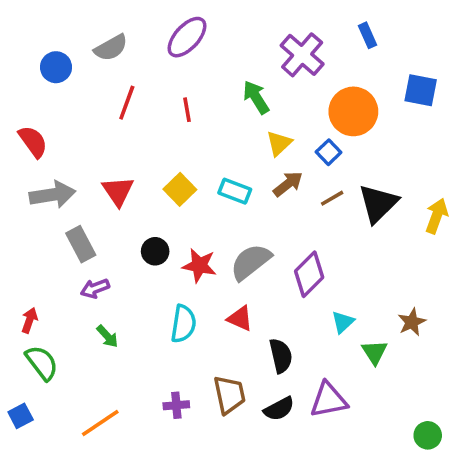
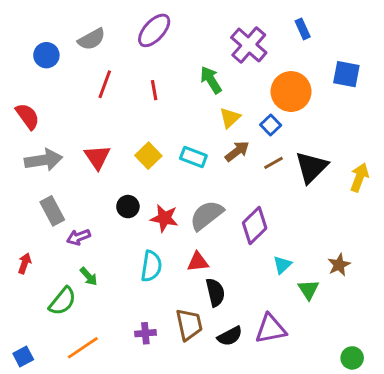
gray rectangle: (81, 244) -> (52, 211), moved
red triangle: (240, 319) -> (198, 262), turned -30
black semicircle: (281, 356) -> (215, 292), moved
green semicircle: (42, 363) -> (62, 301), moved, turned 76
blue square: (21, 416) -> (23, 356), moved

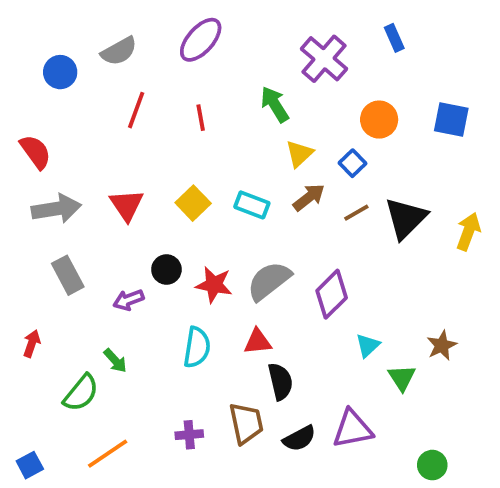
blue square: (346, 74) -> (451, 120), moved
orange circle: (291, 92) -> (379, 120), size x0.7
purple arrow: (78, 237) -> (129, 300), moved
green circle: (352, 358) -> (432, 465), moved

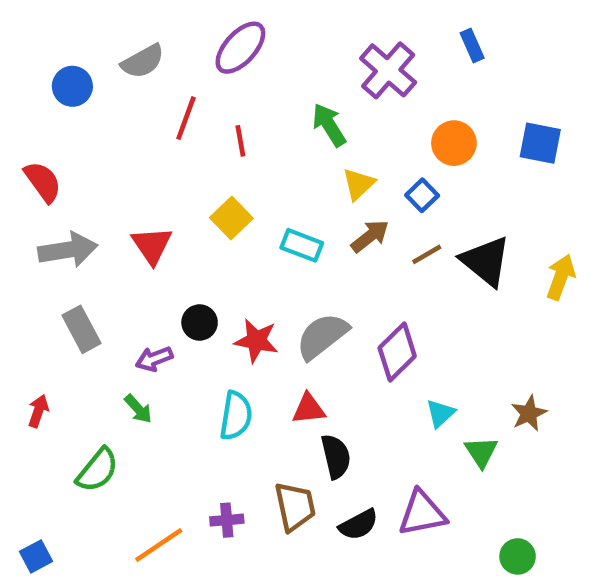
red line: (136, 110) -> (186, 118), moved
yellow square: (193, 203) -> (231, 218), moved
black triangle: (406, 218) -> (486, 261), turned -36
green arrow: (115, 361) -> (138, 409), moved
orange line: (108, 454) -> (159, 545), moved

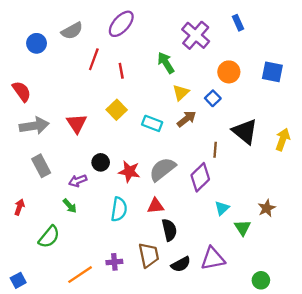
brown line: (427, 254) -> (215, 150), moved, turned -56

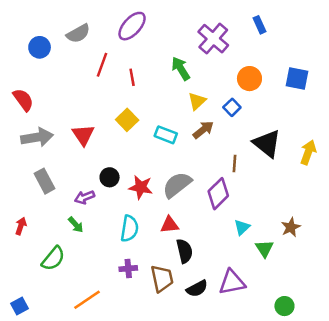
purple cross: (114, 262) -> (128, 269), moved

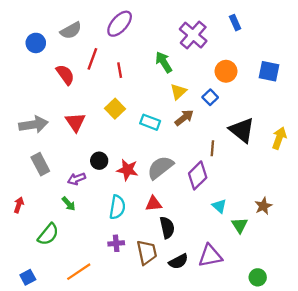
red semicircle: (23, 100) -> (65, 75), moved
cyan triangle: (242, 227) -> (219, 206), turned -35
blue square: (20, 306) -> (28, 277), moved

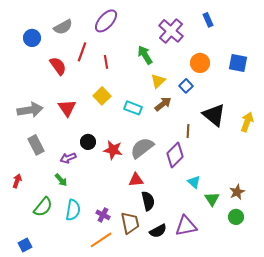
brown star: (263, 206) -> (237, 192), moved
cyan semicircle: (117, 207) -> (73, 210), moved
purple cross: (116, 243) -> (103, 215), turned 32
orange line: (79, 272) -> (101, 240), moved
green circle: (258, 277) -> (236, 217), moved

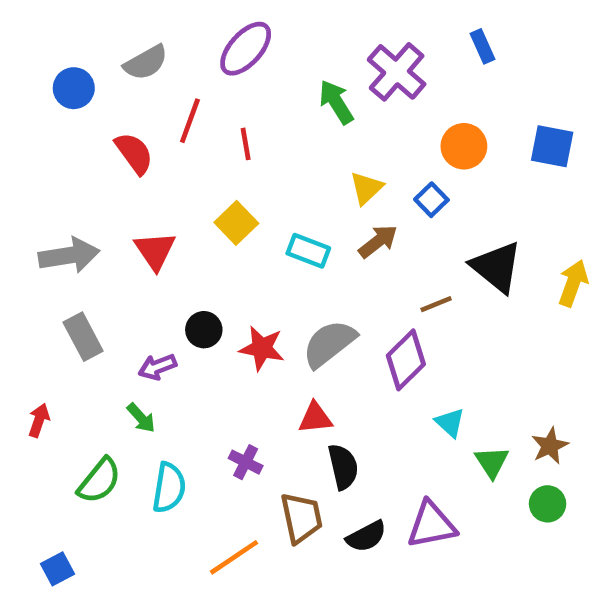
green arrow: (145, 55) -> (336, 102), moved
brown line: (188, 131) -> (436, 304), turned 64
purple cross: (103, 215) -> (246, 462), moved

